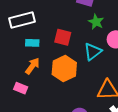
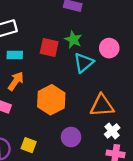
green star: (96, 22) -> (73, 40), moved
orange hexagon: (64, 68) -> (51, 100), moved

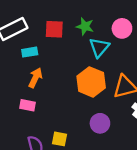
red square: (49, 48) -> (54, 29), moved
orange hexagon: (51, 100) -> (91, 82), moved

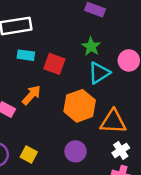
red square: (54, 29) -> (54, 64), moved
orange arrow: (35, 78) -> (31, 95), moved

